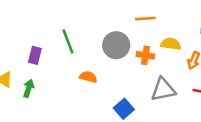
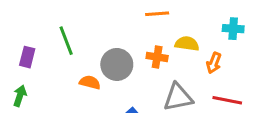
gray circle: (116, 45) -> (117, 64), moved

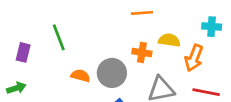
orange arrow: (214, 63) -> (194, 58), size x1.4
gray circle: (117, 64) -> (112, 73), moved
green arrow: (20, 96) -> (16, 88), turned 54

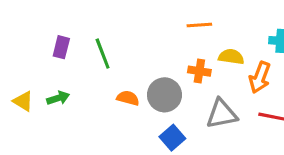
purple rectangle: (23, 52) -> (61, 47), moved
green arrow: (16, 88) -> (58, 98), moved

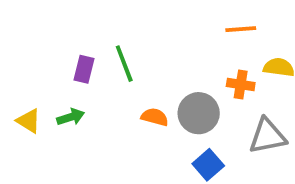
purple rectangle: (61, 47) -> (84, 69), moved

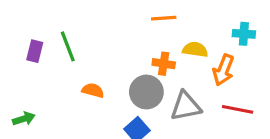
gray circle: (199, 113) -> (146, 92), moved
green arrow: (71, 117) -> (24, 119), moved

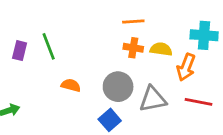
cyan cross: (244, 34) -> (204, 35), size x1.4
orange cross: (164, 64) -> (133, 48), moved

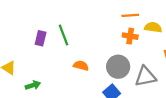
yellow semicircle: (161, 49) -> (153, 27), moved

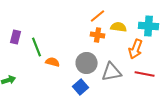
orange line: (130, 15) -> (98, 16), turned -35
green line: (63, 35) -> (37, 47), moved

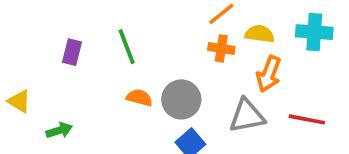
green line: (37, 47) -> (127, 47), moved
orange arrow: (136, 49) -> (269, 74), moved
gray circle: (87, 63) -> (181, 99), moved

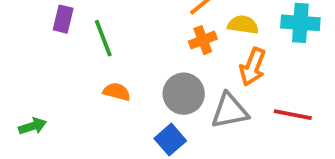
orange cross: (221, 48) -> (203, 40), turned -30
purple rectangle: (72, 52) -> (63, 19), moved
gray circle: (181, 99) -> (184, 94), moved

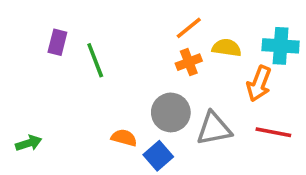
orange arrow: (253, 67) -> (259, 84), moved
orange semicircle: (117, 92) -> (124, 138), moved

